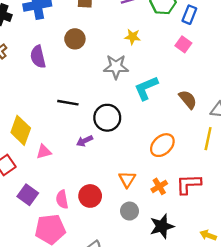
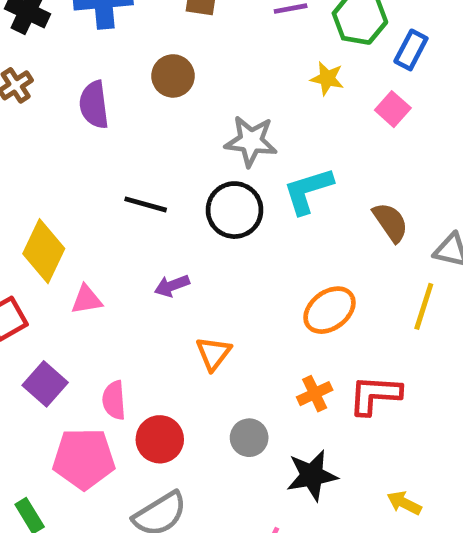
yellow star: (133, 37) -> (327, 78), moved
black circle: (107, 118) -> (234, 210), moved
orange triangle: (127, 179) -> (213, 353), moved
red circle: (90, 196) -> (160, 439), moved

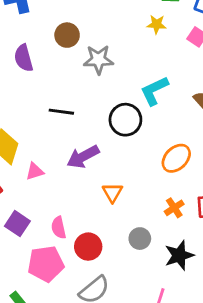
gray star: (251, 141) -> (98, 60), moved
black circle: (234, 210) -> (125, 120), moved
purple arrow: (172, 286) -> (83, 157), size x1.6

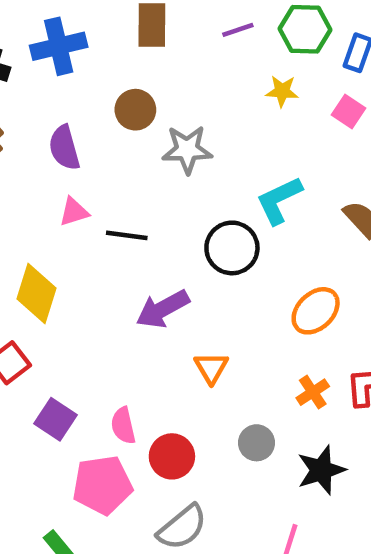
pink triangle: (35, 171) -> (74, 212), moved

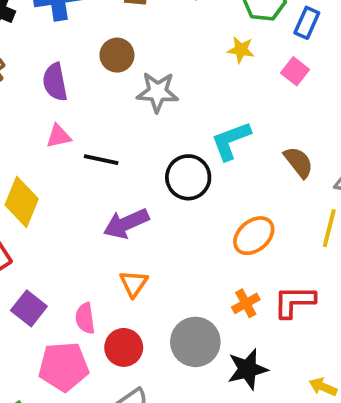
orange triangle: (211, 368) -> (134, 284), moved
gray circle: (257, 443) -> (195, 342), size x1.6

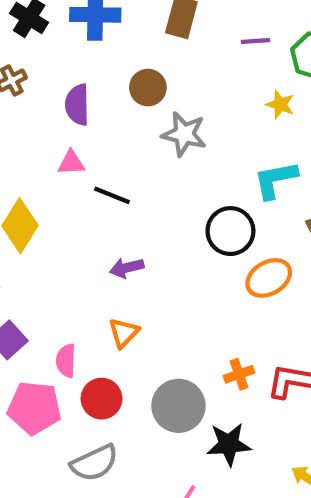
cyan L-shape: (231, 141) -> (275, 180), moved
black circle: (188, 177) -> (230, 231), moved
purple arrow: (126, 224) -> (127, 268), size x0.7
orange ellipse: (254, 236) -> (269, 278), moved

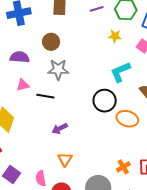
purple semicircle: (77, 105) -> (20, 57), turned 108
gray star: (184, 134) -> (58, 70), moved
orange ellipse: (269, 278) -> (127, 119), turned 60

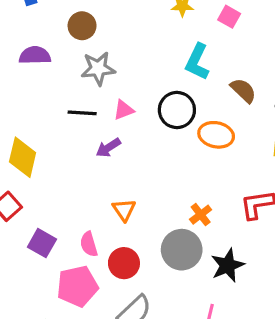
cyan L-shape: (120, 72) -> (197, 62), turned -35
pink triangle: (23, 85) -> (124, 110), moved
purple arrow: (60, 129) -> (108, 148), moved
orange cross: (123, 167) -> (201, 215), moved

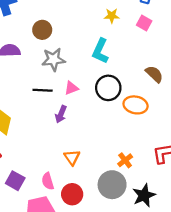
cyan L-shape: (197, 62) -> (100, 51), moved
purple arrow: (108, 148) -> (61, 114), turned -35

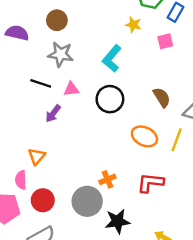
pink square: (144, 23) -> (165, 41), turned 32
orange ellipse: (136, 105) -> (144, 136), moved
orange triangle: (72, 157) -> (37, 156), moved

